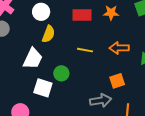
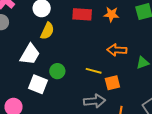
yellow line: (85, 50) -> (94, 71), moved

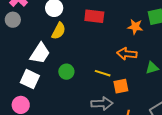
orange star: (111, 14) -> (135, 27), moved
white square: (38, 84) -> (30, 79), moved

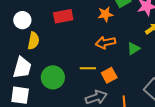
green circle: (66, 72) -> (53, 77), size x1.5

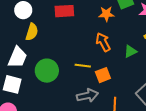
orange arrow: (105, 43) -> (103, 42), turned 66

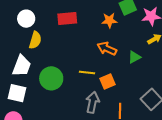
orange arrow: (103, 42) -> (107, 49), turned -36
gray arrow: (88, 95) -> (93, 102), turned -65

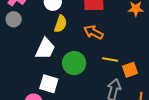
orange arrow: (107, 49) -> (93, 32), moved
white square: (17, 93) -> (49, 84), moved

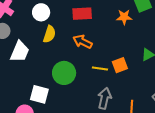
white trapezoid: (45, 49) -> (20, 52), moved
orange square: (130, 70) -> (120, 65), moved

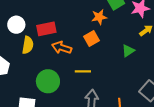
red rectangle: (82, 14) -> (46, 29), moved
orange square: (120, 65) -> (92, 39), moved

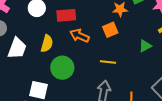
yellow semicircle: (28, 45) -> (47, 43), moved
yellow line: (83, 71) -> (108, 62), moved

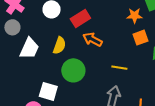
red rectangle: (66, 15) -> (80, 18), turned -30
orange square: (110, 30) -> (140, 38), moved

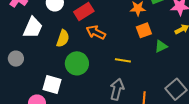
gray circle: (12, 27) -> (16, 59), moved
white trapezoid: (29, 48) -> (33, 27), moved

